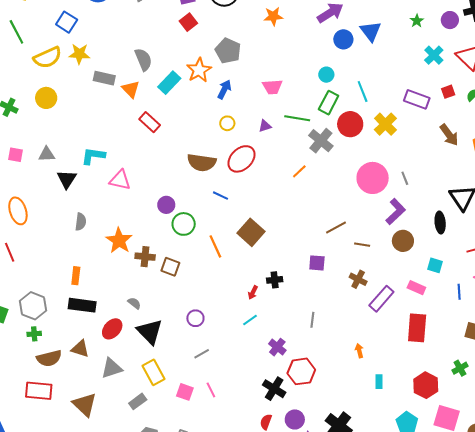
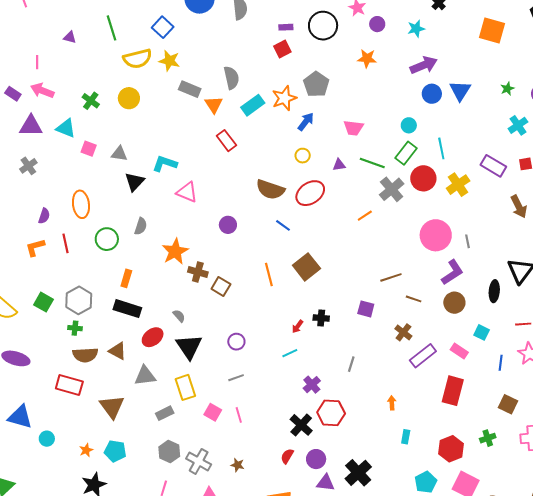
green circle: (184, 224) -> (107, 239), moved

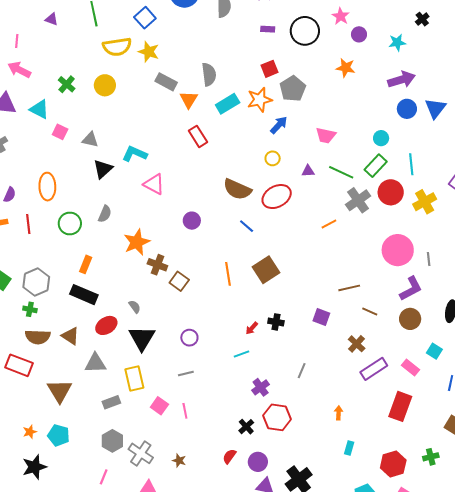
red square: (282, 49) -> (270, 69), moved
black cross: (301, 425) -> (246, 427), size x0.7

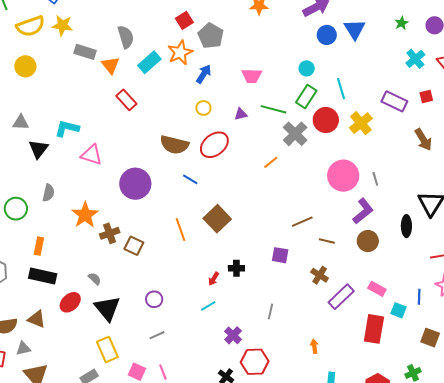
purple circle: (192, 221) -> (135, 184), size x1.8
brown cross: (157, 265) -> (110, 233), turned -30
cyan square: (434, 351) -> (398, 310), moved
gray triangle: (95, 363) -> (23, 348), moved, size x0.7

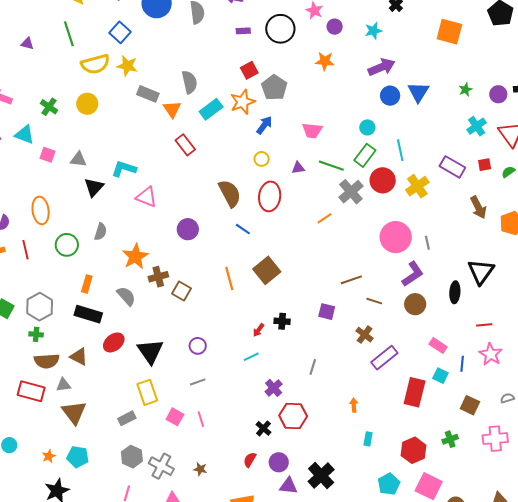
brown semicircle: (174, 145) -> (230, 193), turned -136
red ellipse: (214, 145) -> (270, 196), turned -48
purple circle: (135, 184) -> (188, 229), size x0.7
gray semicircle: (95, 279) -> (126, 296), moved, size x1.5
pink rectangle: (377, 289) -> (438, 345), moved

